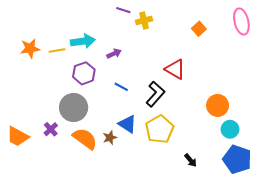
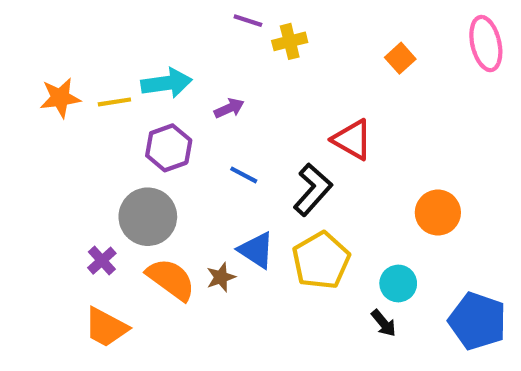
cyan circle: (230, 129) -> (398, 283), moved
orange trapezoid: (18, 137) -> (106, 327), moved

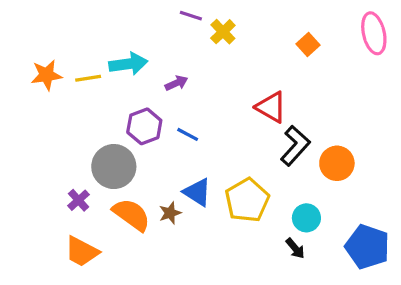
yellow cross: (290, 41) -> (223, 32), turned -30
purple hexagon: (169, 148) -> (144, 126), moved
black L-shape: (313, 190) -> (295, 146), moved

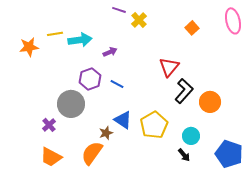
yellow line: (88, 78) -> (55, 34), moved
red triangle: (271, 107) -> (169, 67), turned 40
orange semicircle: (131, 215) -> (92, 153), moved, turned -90

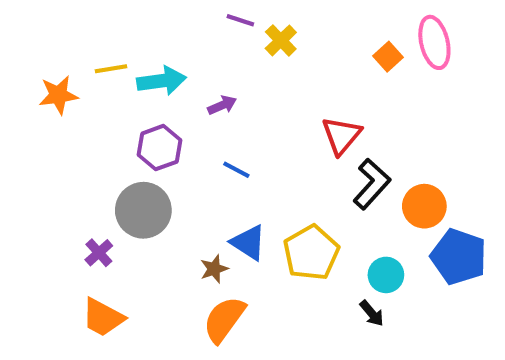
pink ellipse: (233, 21) -> (434, 42), moved
purple hexagon: (90, 79) -> (160, 148), moved
orange semicircle: (92, 153) -> (224, 319), moved
blue pentagon: (229, 154) -> (459, 257), moved

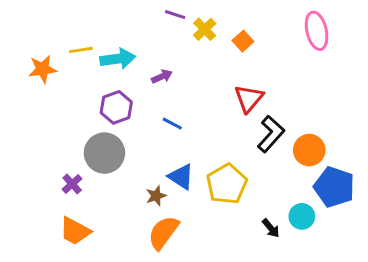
orange square: (388, 57) -> (243, 41), moved
cyan circle: (386, 275) -> (302, 216), moved

